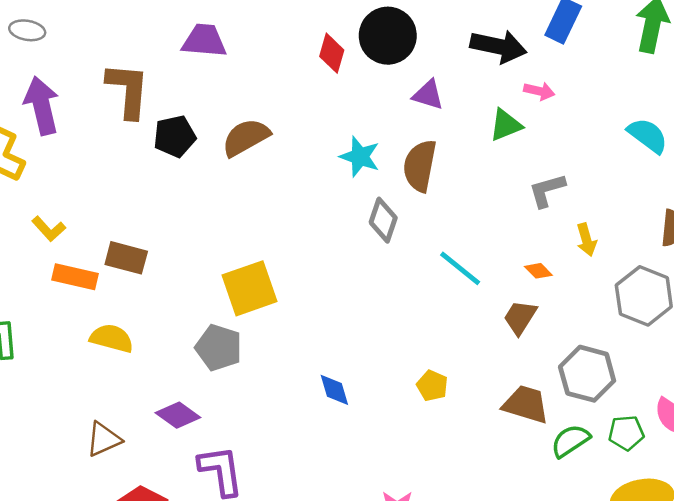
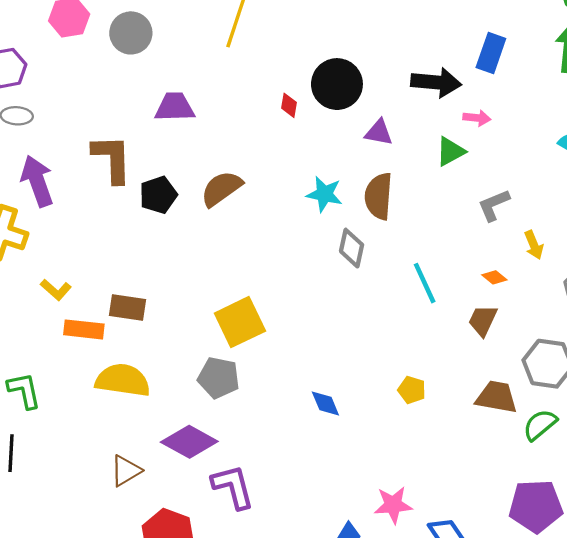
red diamond: (332, 53) -> (289, 105), size x0.7
cyan line: (460, 268) -> (425, 283), turned 33
yellow semicircle: (112, 338) -> (123, 380), size x1.4
purple diamond: (178, 415) -> (189, 442), size x1.4

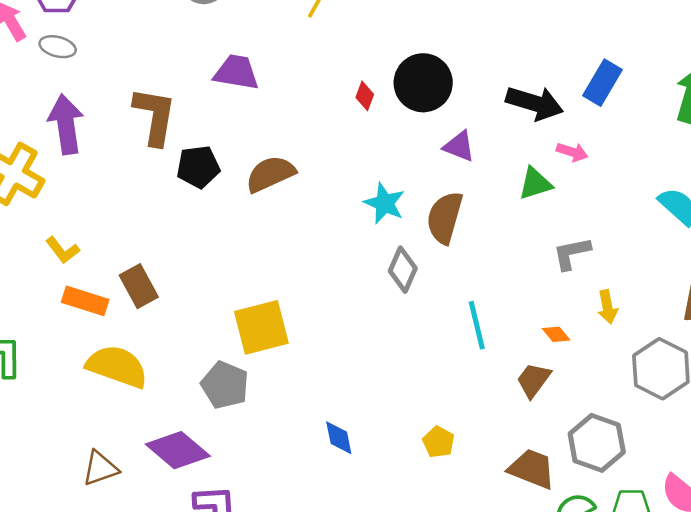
brown rectangle: (128, 308) -> (139, 286), turned 42

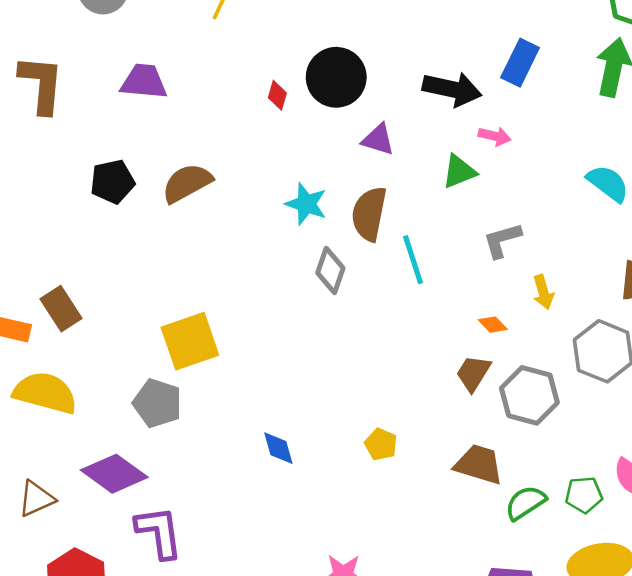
brown L-shape: (155, 116) -> (41, 84), moved
cyan line: (477, 325) -> (413, 260), moved
gray hexagon: (597, 443) -> (529, 395), moved

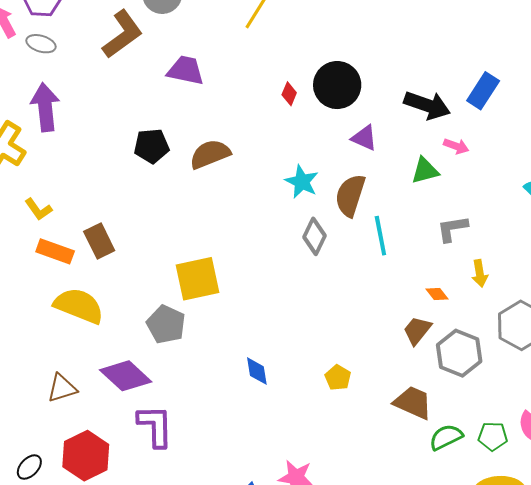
brown L-shape: (41, 84) -> (122, 34), moved, turned 42

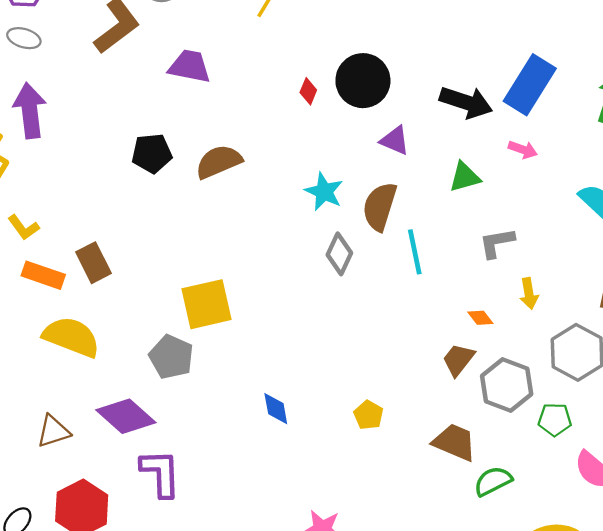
blue rectangle: (483, 91) -> (530, 85), size x1.4
pink arrow: (456, 146) -> (523, 150), moved
green pentagon: (493, 436) -> (555, 420), moved

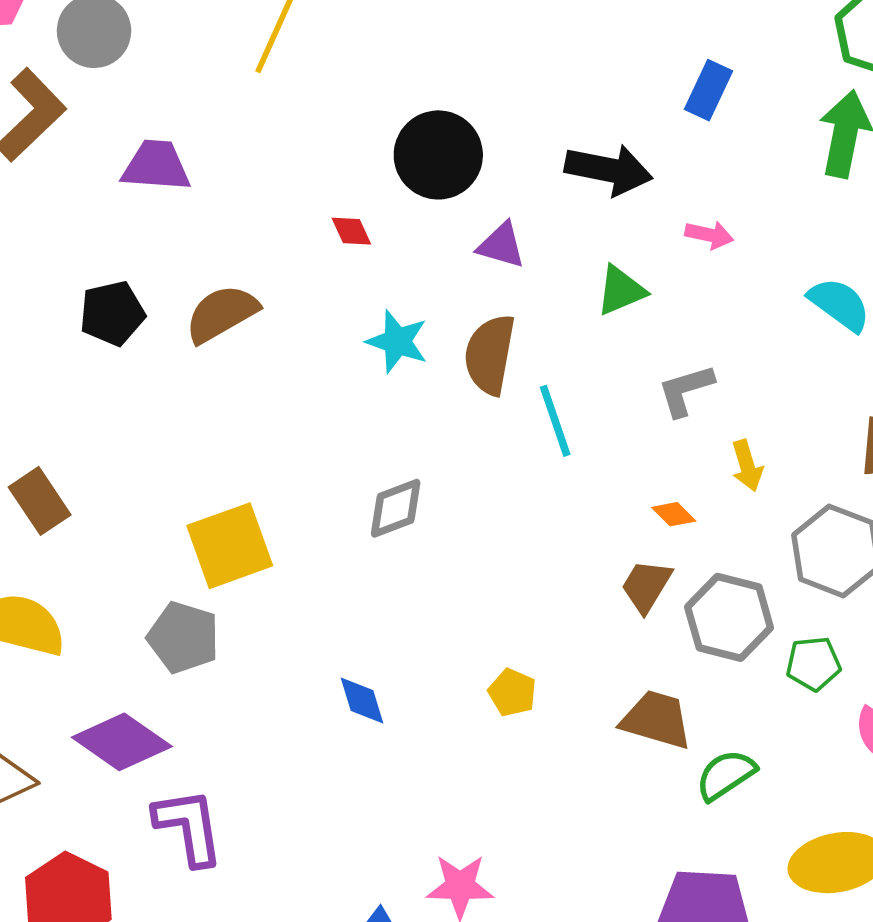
blue rectangle: (530, 85) -> (709, 90), moved, size x0.6
red diamond: (308, 91) -> (351, 231), moved, turned -40
gray diamond: (339, 254) -> (396, 508), moved, turned 51

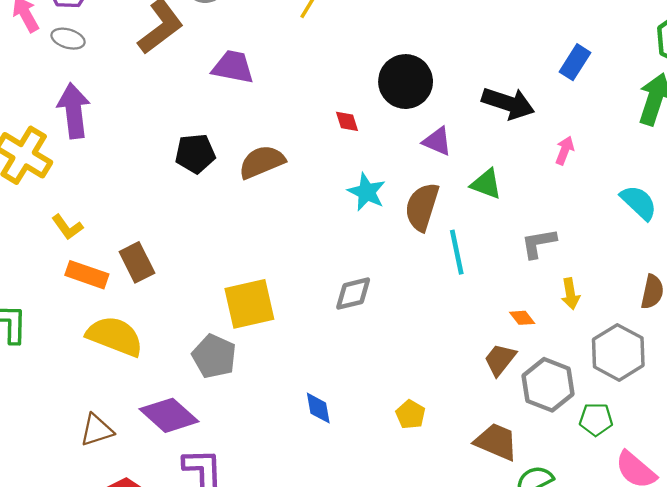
pink arrow: (709, 235) -> (565, 150), turned -88
green triangle: (621, 290) -> (486, 184), moved, turned 36

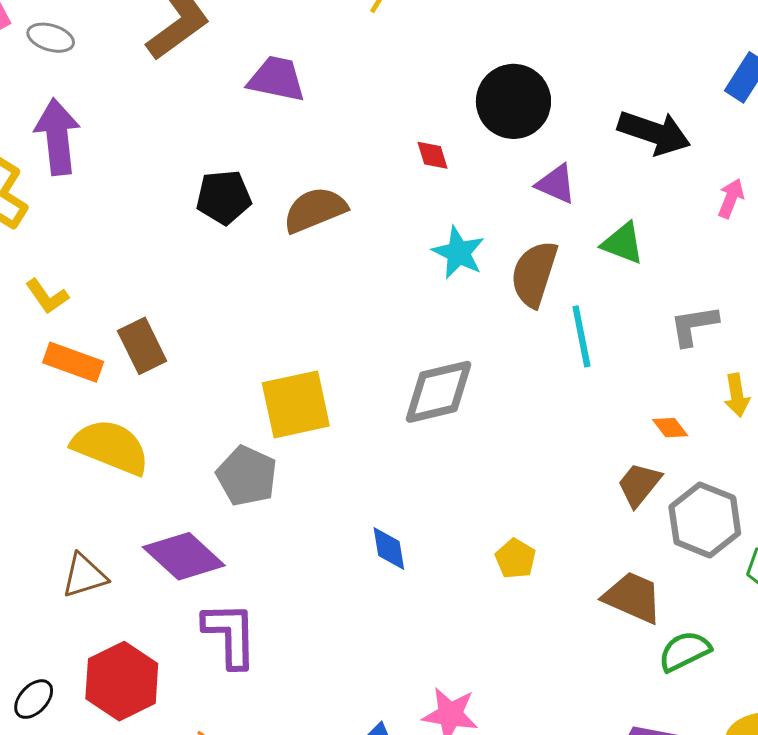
gray diamond: (353, 294) -> (438, 392), size x1.4

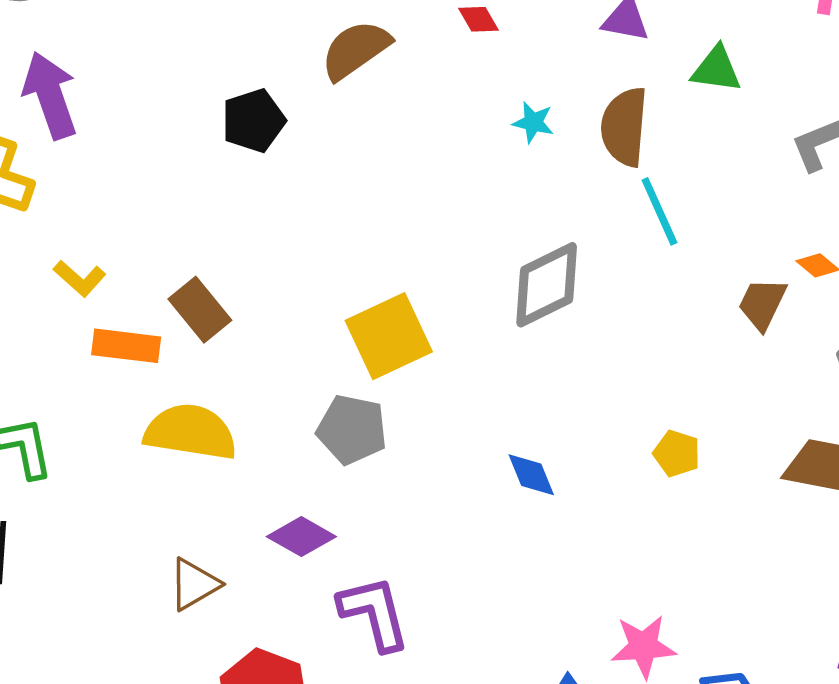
brown semicircle: (315, 210) -> (356, 50), moved
cyan star: (458, 253) -> (533, 122), size x0.7
cyan line: (581, 336) -> (659, 211), moved
brown trapezoid: (639, 485) -> (762, 304), moved
purple diamond: (184, 556) -> (301, 537), size x0.7

